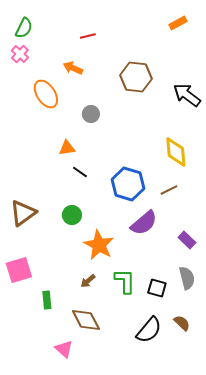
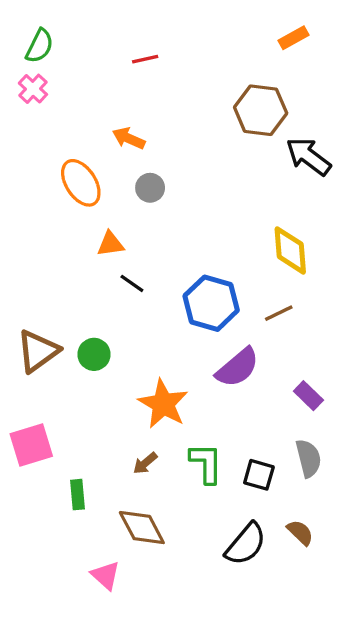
orange arrow: (73, 68) -> (129, 138), moved
brown hexagon: (136, 77) -> (261, 110), moved
orange ellipse: (46, 94) -> (81, 183), moved
green circle: (72, 215) -> (94, 354), moved

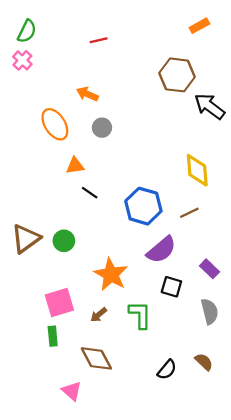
pink square: (31, 445) -> (59, 302), moved
black square: (259, 475) -> (171, 287), moved
black semicircle: (246, 544) -> (167, 370), size x0.7

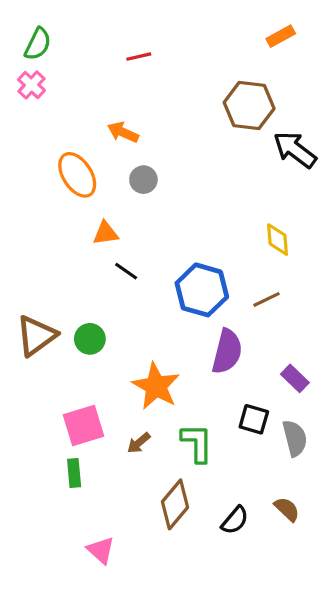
yellow diamond: (197, 170) -> (277, 240), size x0.7
purple semicircle: (161, 250) -> (227, 351), turned -36
black square: (171, 287) -> (254, 419), moved
brown diamond: (96, 358) -> (175, 504), moved, turned 68

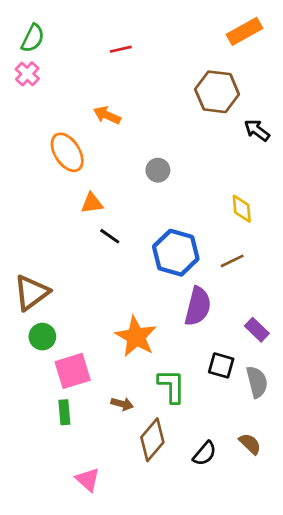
orange rectangle: (281, 36) -> (245, 31), size x1.4
black arrow: (295, 150) -> (257, 130), size x0.7
gray circle: (143, 180) -> (158, 170), moved
green circle: (90, 339) -> (42, 337), moved
brown arrow: (139, 443) -> (122, 404), moved, turned -125

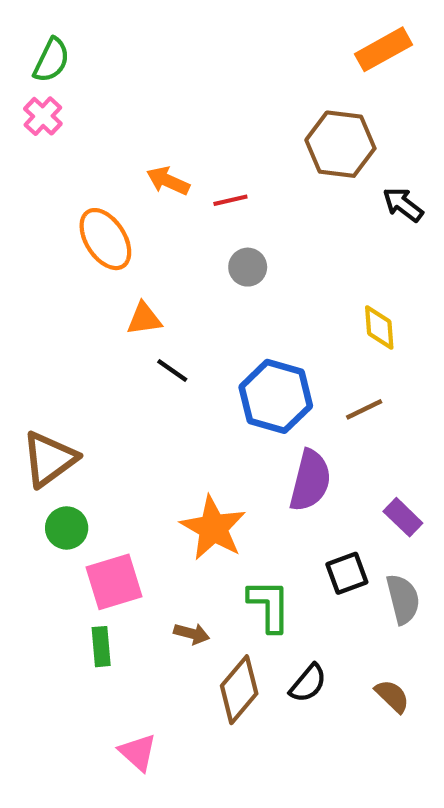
red line: (121, 49) -> (230, 200), moved
black square: (221, 365) -> (347, 573), turned -36
black semicircle: (205, 453) -> (308, 683), moved

